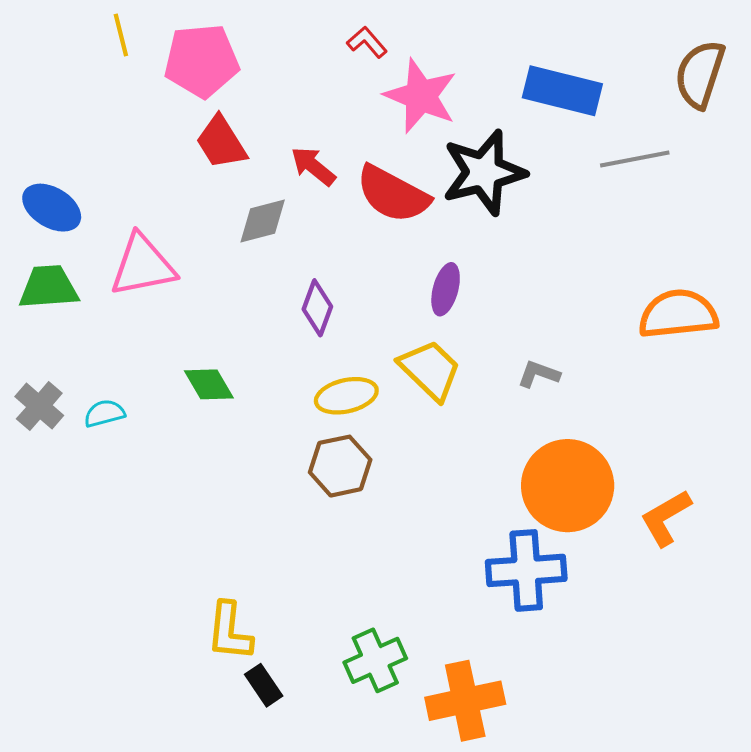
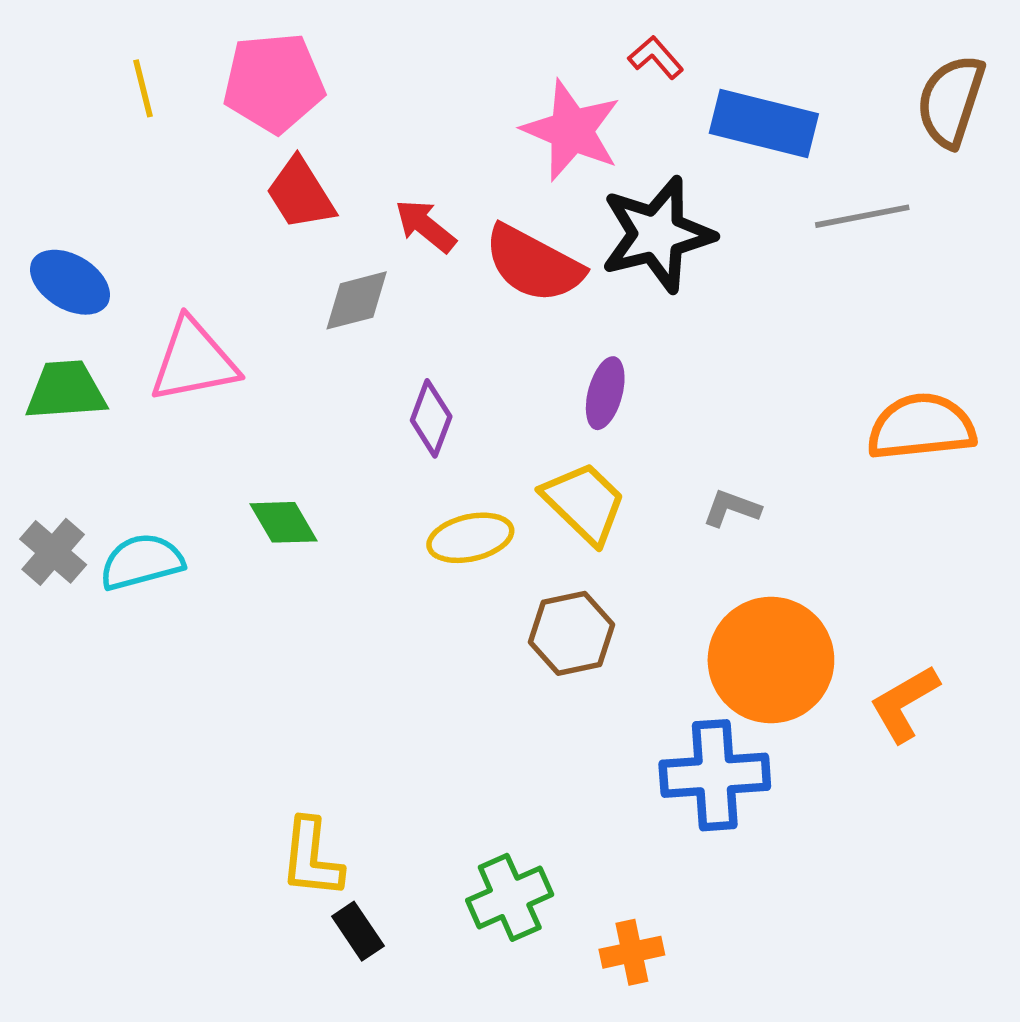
yellow line: (121, 35) -> (143, 88), moved
red L-shape: (367, 42) -> (656, 57), moved
cyan semicircle: (104, 413) -> (142, 562), size x1.5
brown hexagon: (340, 466) -> (571, 633), moved
orange cross: (465, 701) -> (632, 952), size x0.6

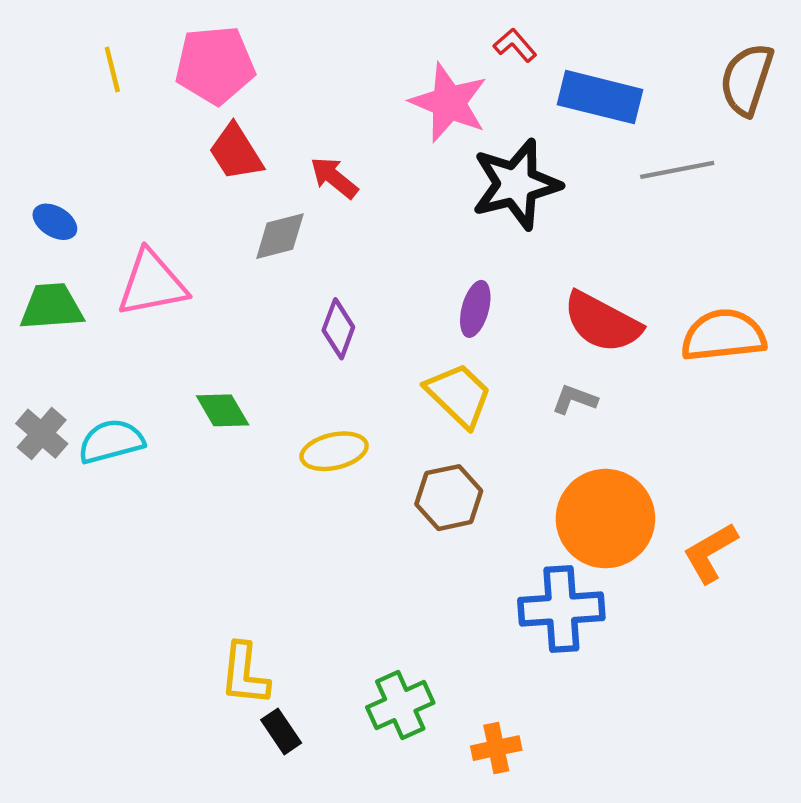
red semicircle: (534, 264) -> (602, 322), moved
blue ellipse: (70, 282) -> (55, 222), size x0.7
yellow ellipse: (470, 538) -> (334, 451), moved

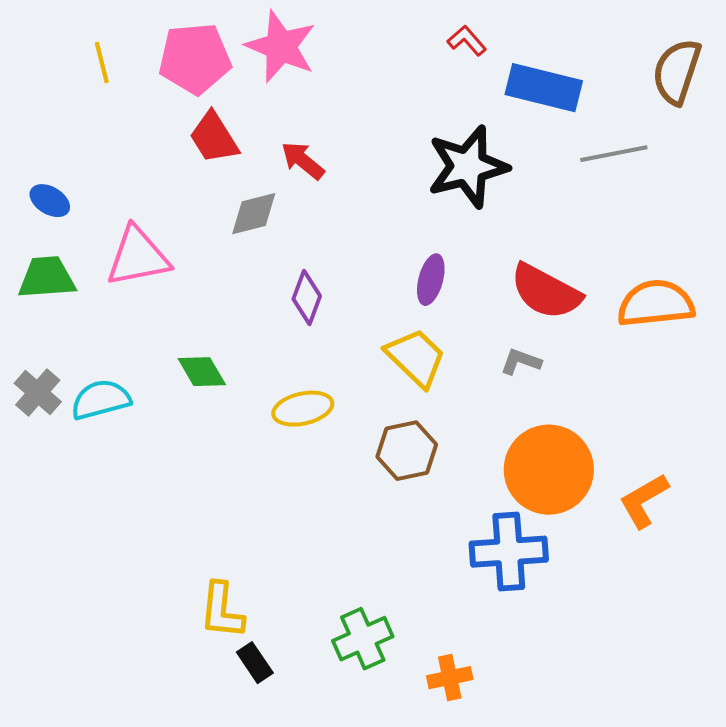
pink star: (449, 103) -> (281, 47), moved

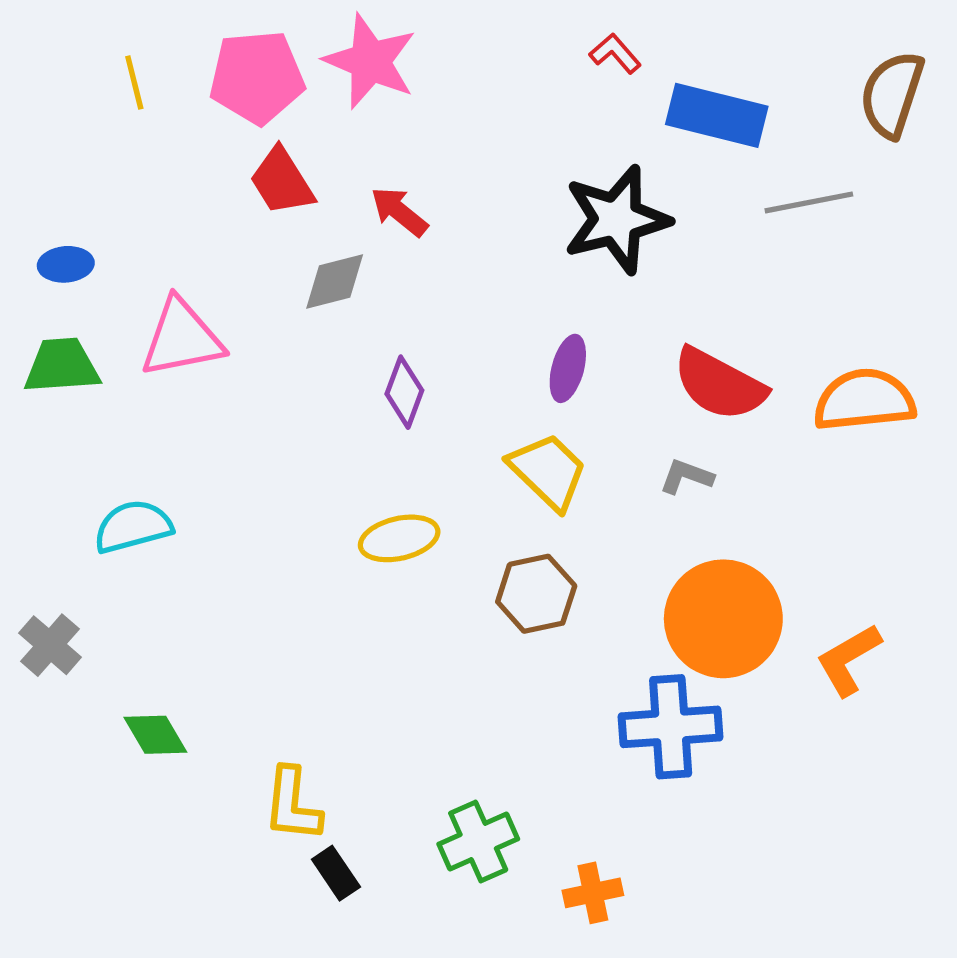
blue ellipse: (50, 201) -> (66, 264), turned -36
green diamond: (202, 372) -> (155, 735), moved
gray cross: (38, 393) -> (50, 645), moved

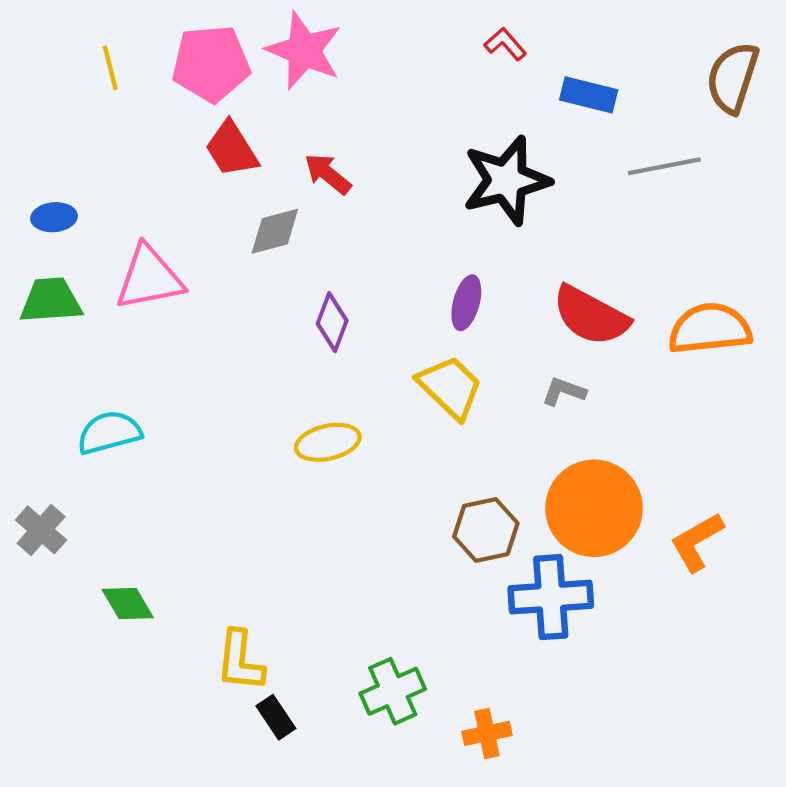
blue rectangle: (717, 115) -> (589, 95), size x0.7
brown hexagon: (536, 594) -> (486, 530), moved

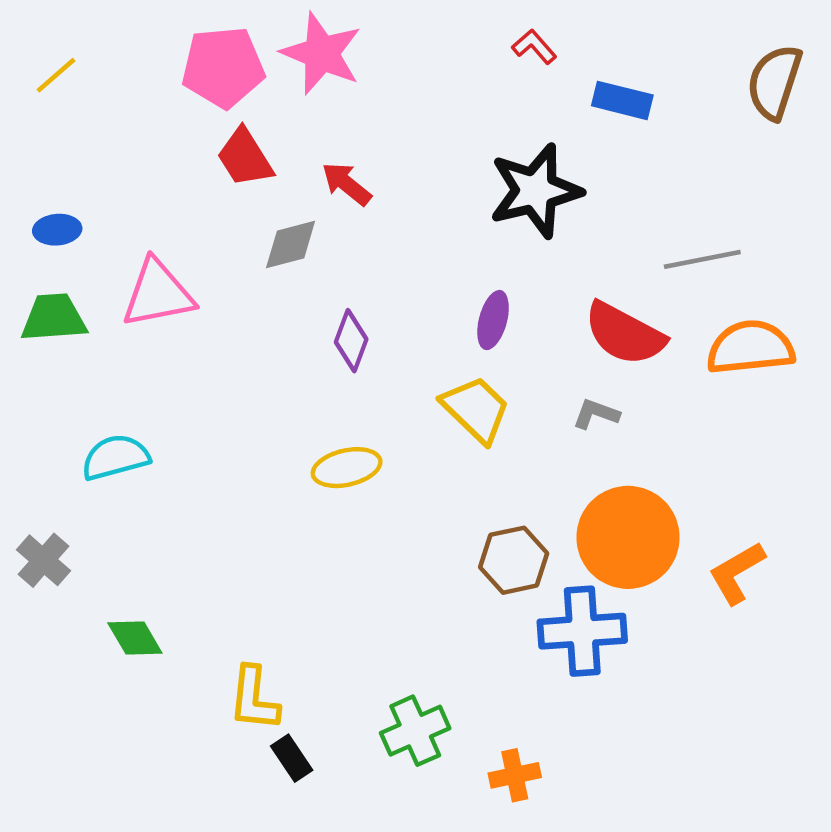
yellow line: (110, 68) -> (56, 75), moved, turned 63
gray line: (664, 166) -> (702, 259), moved

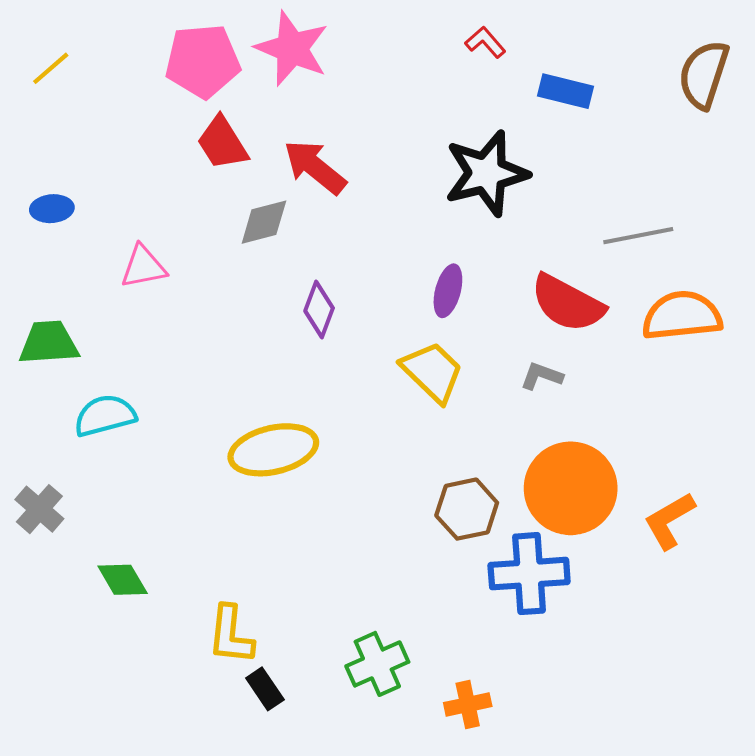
red arrow: (347, 184) -> (315, 167), size x1.4
pink triangle: (158, 294) -> (143, 267), size x0.7
green trapezoid: (54, 318) -> (49, 343), moved
yellow ellipse: (347, 468) -> (273, 450), moved, size x1.4

